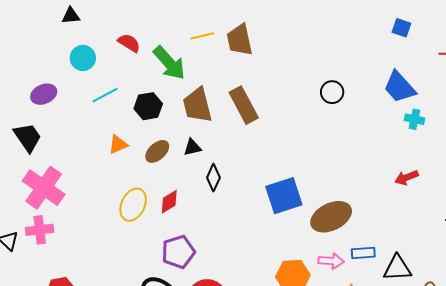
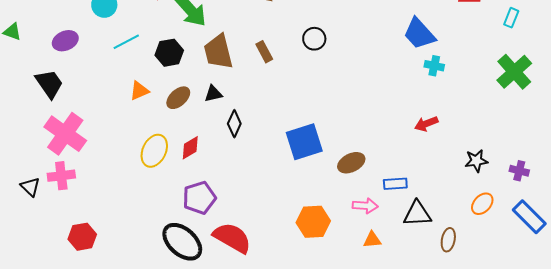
black circle: (332, 92) -> (314, 39), moved
brown rectangle: (244, 105) -> (264, 52), size x0.6
brown ellipse: (331, 217) -> (351, 163), size x0.7
blue rectangle: (363, 253) -> (395, 184), moved
pink arrow: (331, 261) -> (365, 206), moved

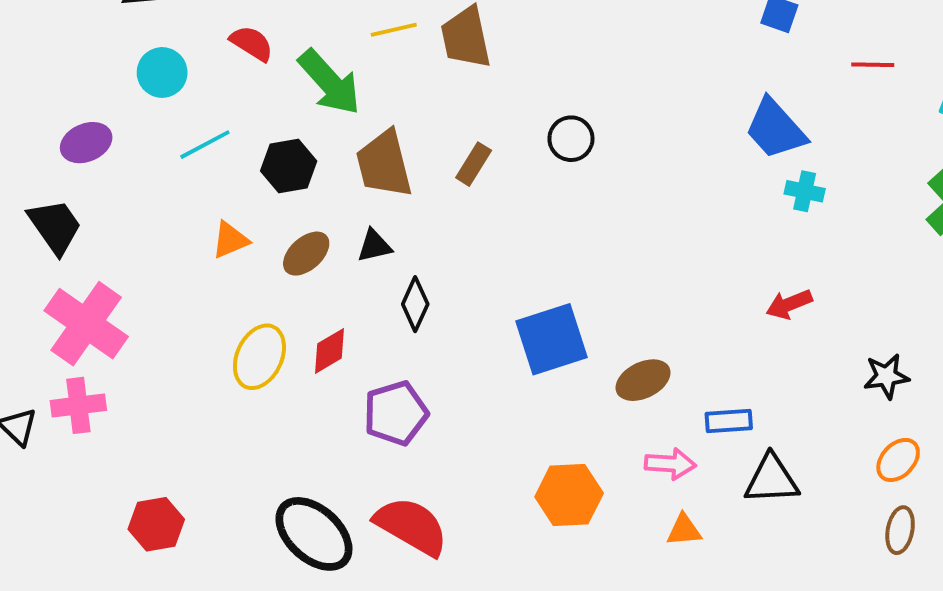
brown rectangle: (264, 52) -> (474, 164), turned 60
purple pentagon: (199, 198) -> (396, 413), moved
red hexagon: (82, 237) -> (156, 524), moved
brown ellipse: (448, 240) -> (900, 530), moved

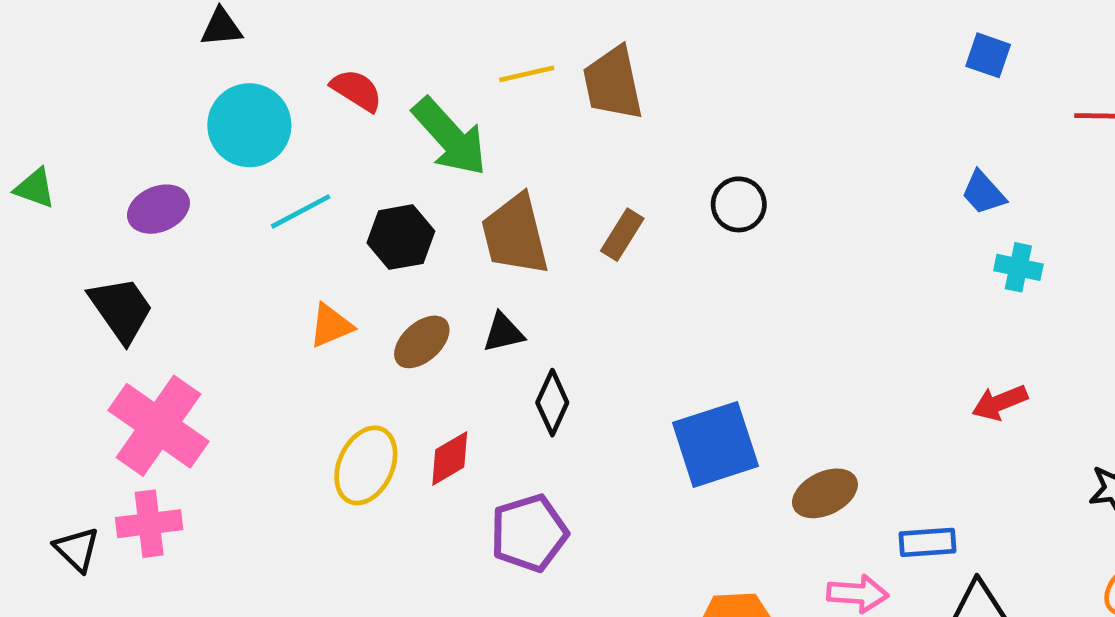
cyan circle: (162, 72) -> (249, 125), size x1.4
blue trapezoid: (775, 129) -> (983, 193), size x0.6

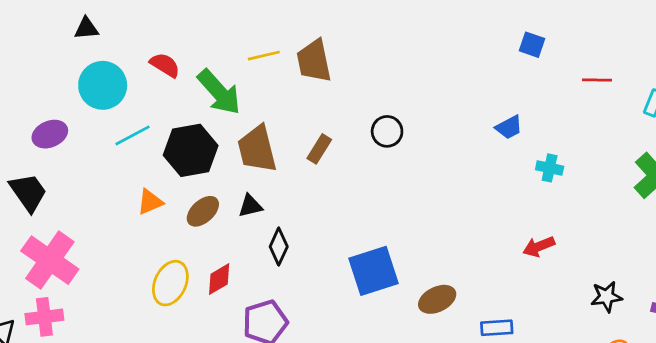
blue trapezoid: (983, 193) -> (509, 127), moved, turned -76
black hexagon: (401, 237) -> (191, 150), size x1.4

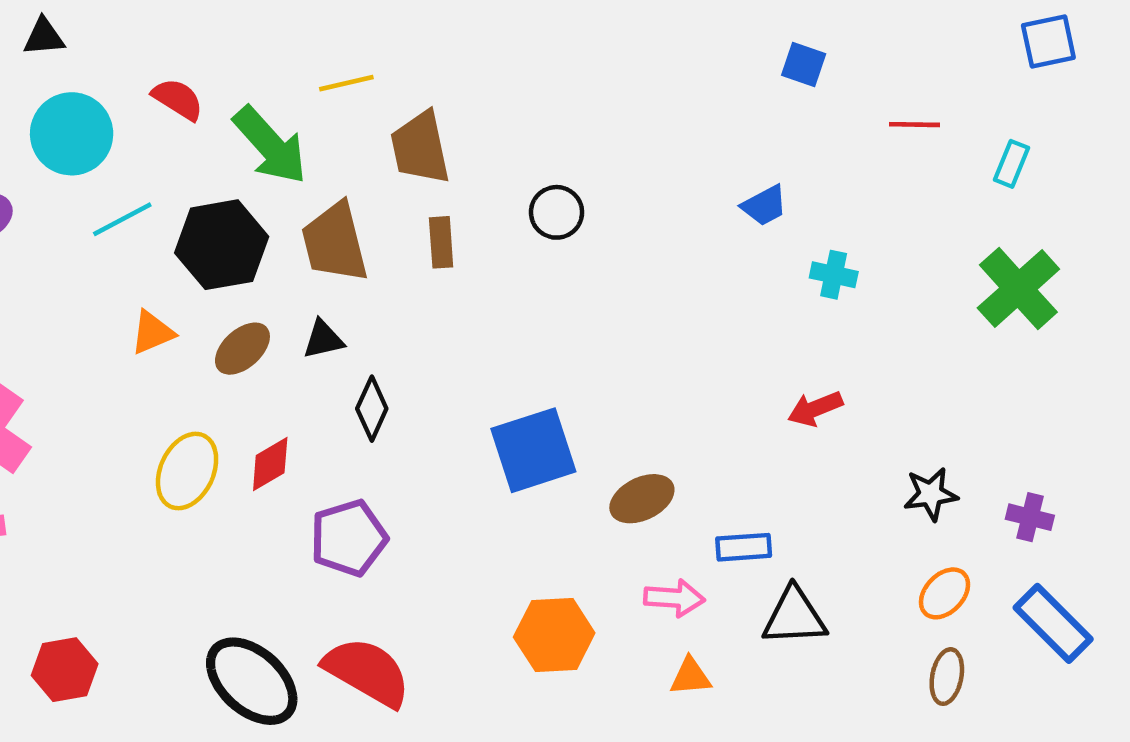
brown trapezoid: (314, 61) -> (420, 148), moved
brown rectangle: (319, 149) -> (441, 242), turned -36

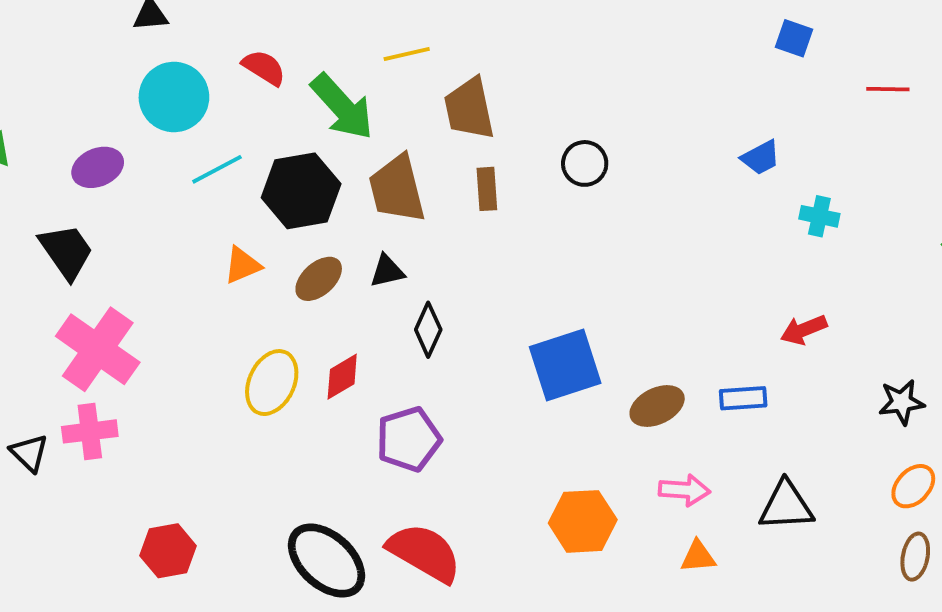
blue rectangle: (744, 547) -> (743, 398), moved

